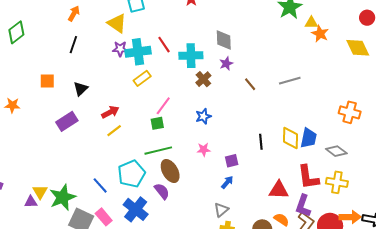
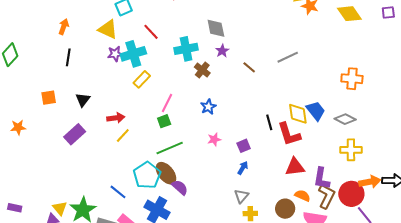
red line: (164, 45) -> (151, 32), moved
red arrow: (110, 112) -> (116, 118), turned 30
blue trapezoid: (309, 138) -> (316, 111), turned -40
brown ellipse: (170, 171) -> (166, 173), moved
red L-shape: (308, 177) -> (289, 134), moved

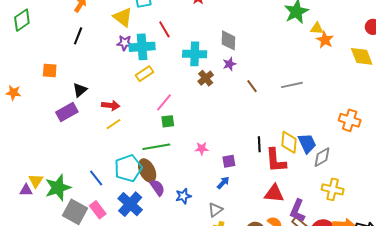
black triangle: (83, 100) -> (80, 90), moved
blue star: (208, 107) -> (183, 196), moved
gray diamond: (345, 119) -> (322, 157), moved, turned -70
green square: (164, 121) -> (168, 121), moved

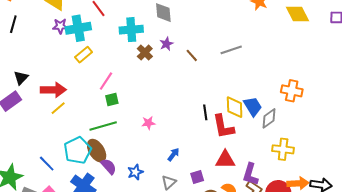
purple star: (229, 64) -> (166, 44), moved
red arrow: (111, 105) -> (53, 90), size x1.4
orange cross: (350, 120) -> (292, 91), moved
purple square: (229, 161) -> (197, 177), moved

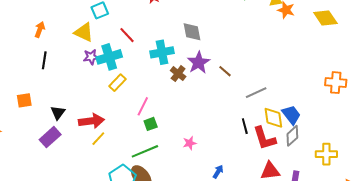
purple star: (166, 44) -> (199, 62), size x1.6
gray line: (231, 50) -> (256, 93), moved
orange cross: (292, 91) -> (336, 83), moved
gray diamond: (269, 118) -> (292, 136), moved

